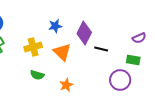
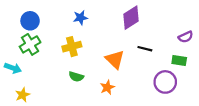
blue star: (55, 26) -> (80, 18), moved
purple diamond: (84, 33) -> (131, 18), moved, turned 30
orange triangle: (62, 52) -> (115, 59), moved

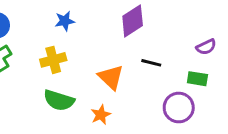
green semicircle: (76, 77) -> (59, 100), size x1.5

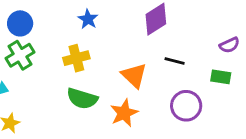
blue star: (65, 21) -> (88, 19), turned -30
purple circle: (179, 108) -> (186, 106), moved
orange star: (101, 115) -> (124, 113), size x1.4

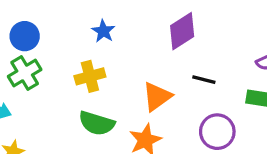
orange triangle: (134, 75) -> (157, 96), turned 40

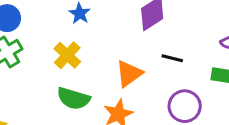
yellow cross: (90, 76) -> (67, 55), turned -32

